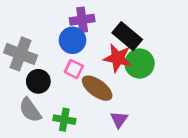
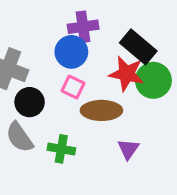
brown ellipse: (97, 88) -> (101, 110), turned -36

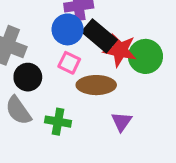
black rectangle: (138, 47) -> (99, 36), moved

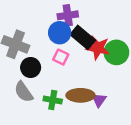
brown ellipse: (96, 85) -> (80, 95), moved

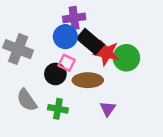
black circle: (31, 67) -> (55, 74), moved
brown ellipse: (80, 95) -> (88, 80), moved

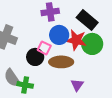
blue circle: (65, 37) -> (59, 35), moved
black rectangle: (90, 42) -> (87, 20), moved
green cross: (58, 109) -> (25, 85), moved

